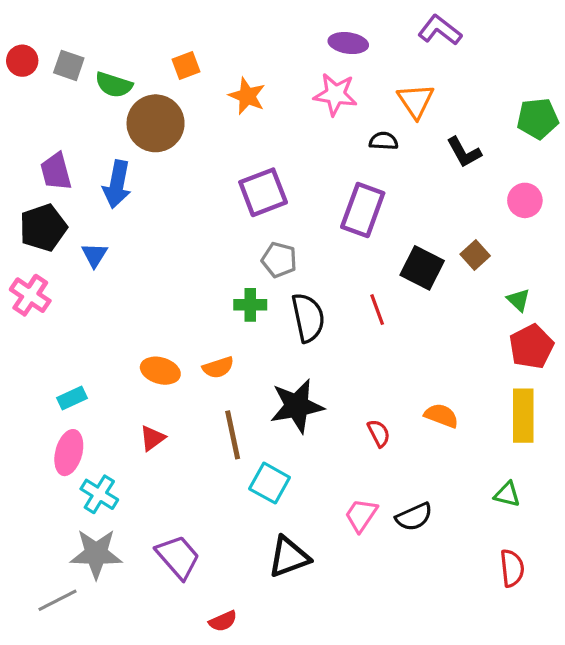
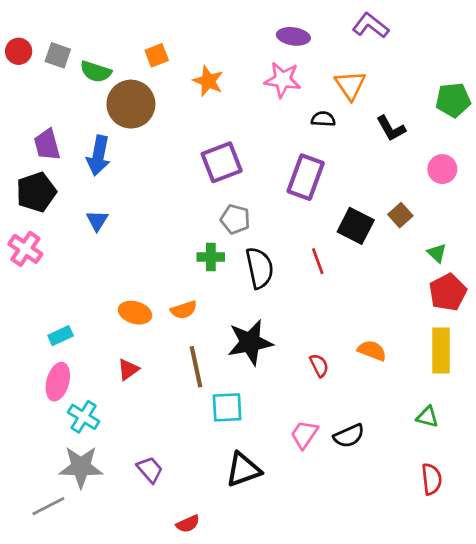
blue triangle: (94, 255) -> (97, 221), moved
cyan square: (270, 483) -> (227, 407), turned -32
purple trapezoid: (178, 557) -> (150, 470), size x0.7

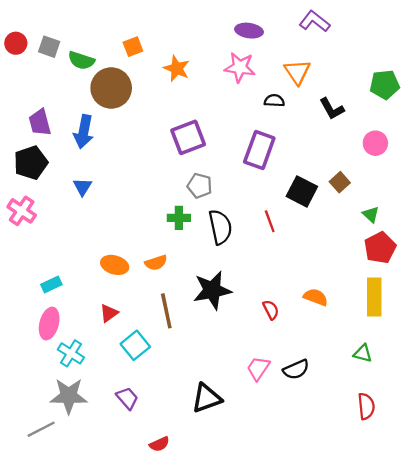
cyan square: (227, 407) -> (135, 345), moved, turned -36

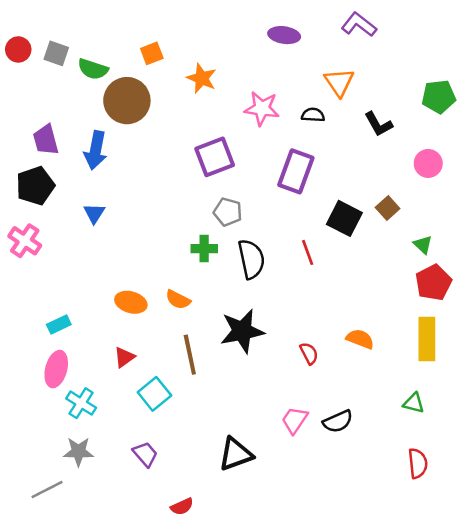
pink star: (240, 67) -> (262, 108), moved
orange semicircle: (156, 263) -> (178, 300), turned 45
gray star: (69, 396) -> (78, 452), size x0.7

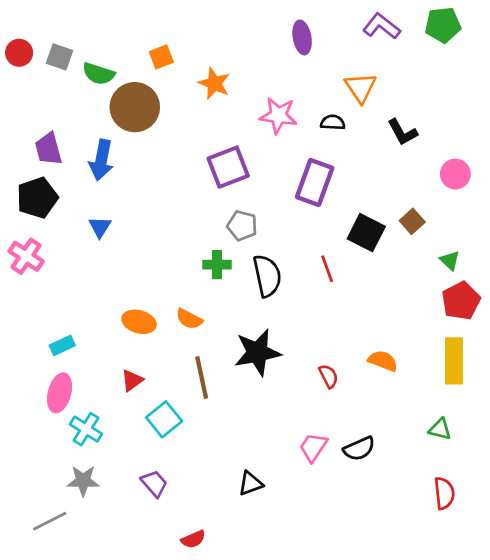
purple ellipse: (284, 35) -> (302, 37), turned 72
green pentagon: (439, 97) -> (443, 25), moved
black triangle: (236, 454) -> (250, 483), size x0.7

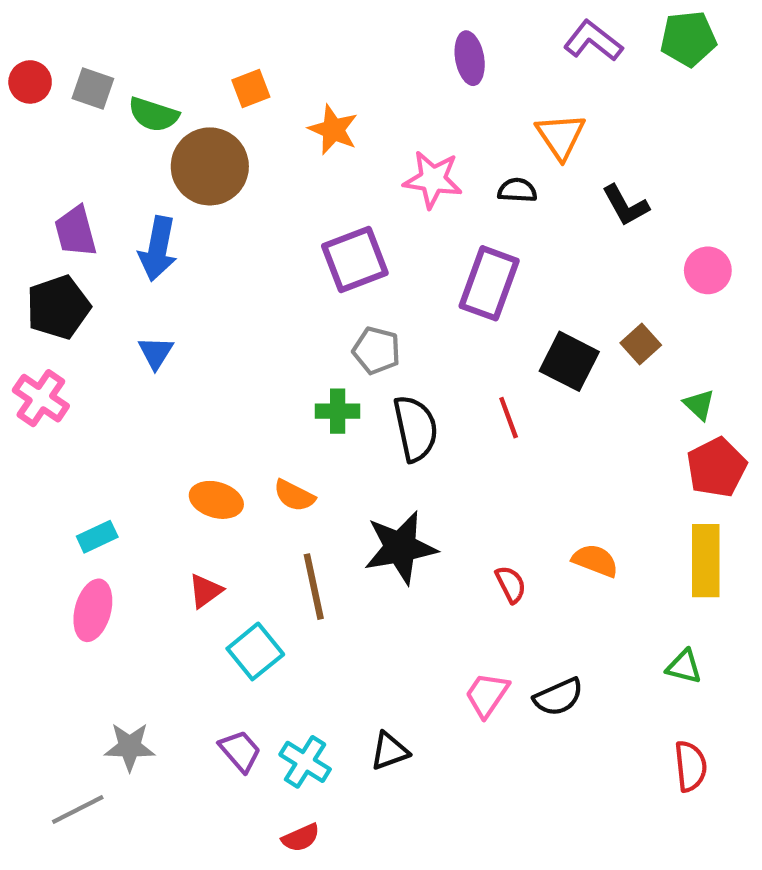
cyan cross: (86, 429) -> (305, 762), moved

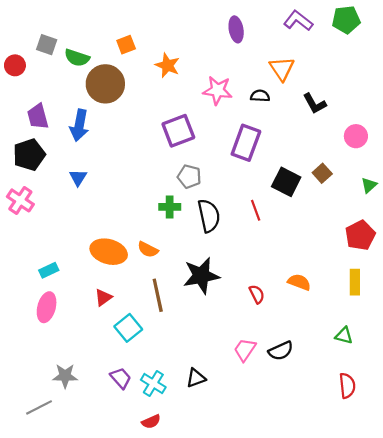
red circle: (30, 82) -> (15, 65), moved
green triangle: (699, 405) -> (369, 185), moved, turned 35
orange ellipse: (216, 500) -> (109, 252), size x1.4
yellow rectangle: (706, 561) -> (355, 282), size x0.7

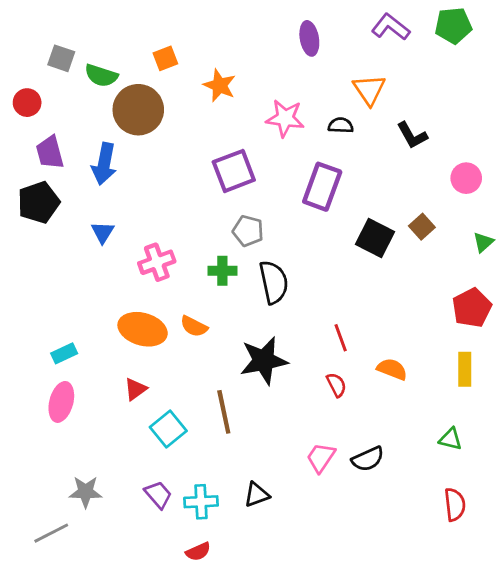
red circle: (15, 65) -> (27, 103), moved
pink cross: (20, 200) -> (157, 262), moved, turned 36
red line: (256, 210) -> (341, 338), moved
brown line: (158, 295) -> (224, 412), moved
cyan cross: (153, 383) -> (201, 502), turned -35

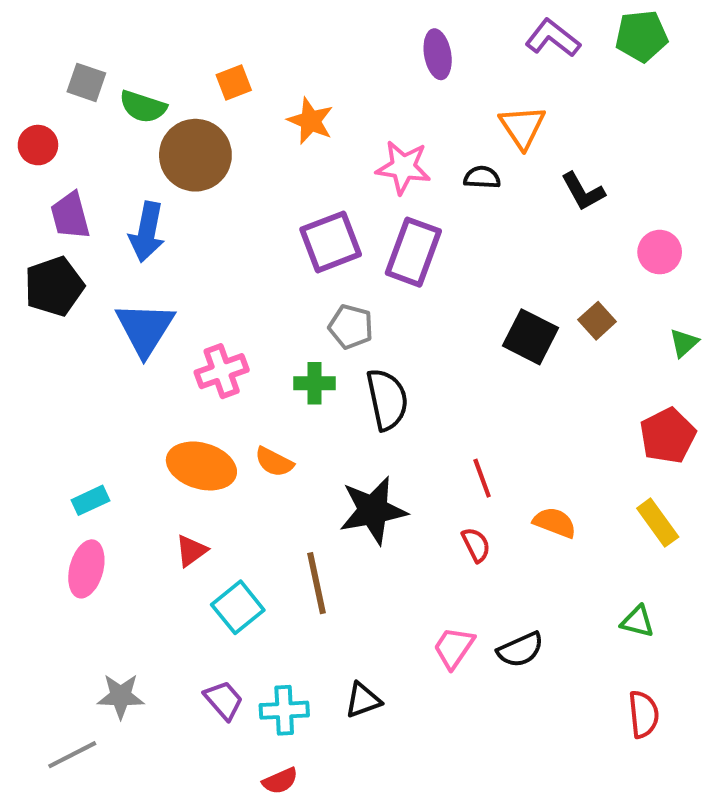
purple rectangle: (322, 187) -> (413, 252), moved
blue triangle: (103, 232) -> (145, 329), size x1.8
yellow rectangle: (465, 369) -> (658, 523), turned -36

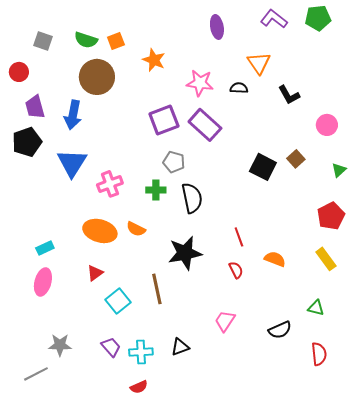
green semicircle: (143, 107) -> (86, 40), moved
purple rectangle: (413, 252) -> (205, 125), turned -68
black semicircle: (520, 650) -> (280, 330), moved

